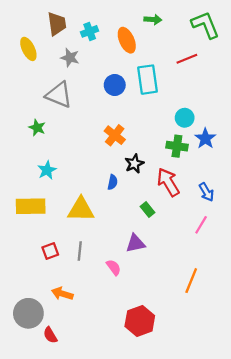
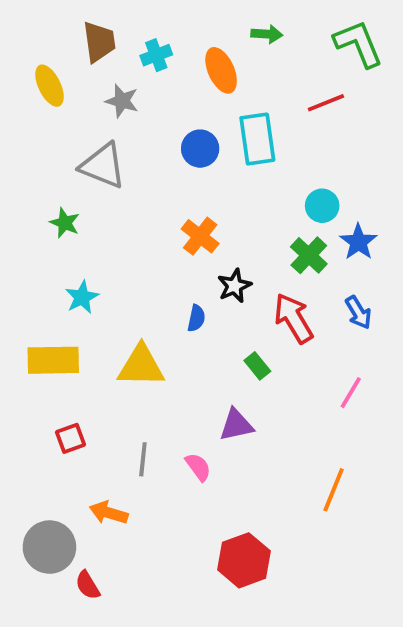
green cross: (177, 146) -> (309, 255), turned 35
blue arrow: (206, 192) -> (358, 313), moved
red square: (50, 251) -> (70, 438), moved
gray line: (80, 251) -> (143, 459), moved

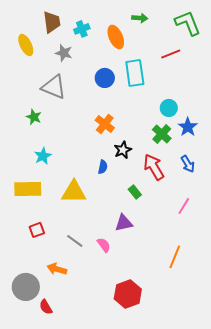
gray line: (143, 459) -> (75, 241), turned -60

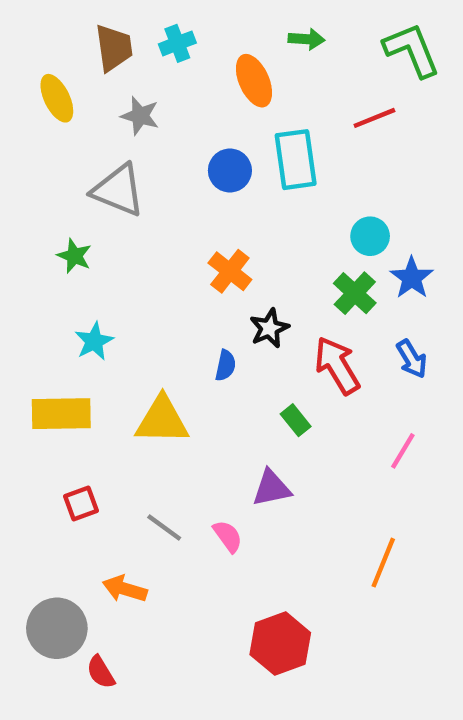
cyan cross: (82, 29) -> (177, 43), moved

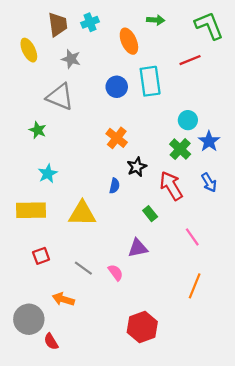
pink line: (403, 451) -> (192, 237), moved, turned -66

